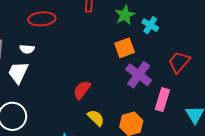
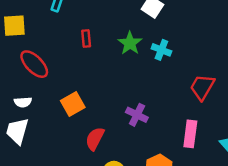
red ellipse: (42, 19) -> (34, 64), turned 60
orange square: (125, 48) -> (73, 104), moved
purple cross: (139, 75) -> (137, 115), moved, size x0.7

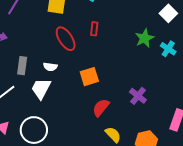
red rectangle: (86, 38) -> (94, 29), moved

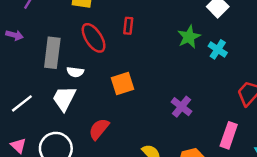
gray rectangle: (22, 66) -> (52, 53), moved, size x1.4
red semicircle: (101, 108) -> (99, 129), moved

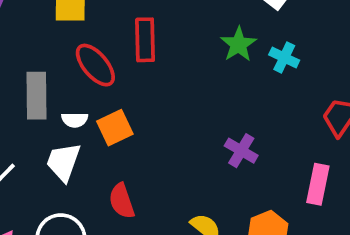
red rectangle: (128, 26) -> (145, 40), size x1.6
orange square: (122, 84) -> (115, 128), moved
red semicircle: (99, 129) -> (122, 201), turned -50

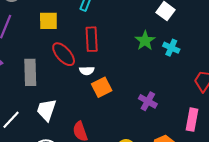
white semicircle: (75, 120) -> (87, 71), moved
orange square: (115, 128) -> (102, 87), moved

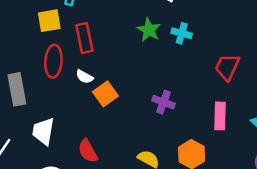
yellow square: (48, 21) -> (49, 21), moved
red ellipse: (64, 54) -> (53, 61), turned 55
white semicircle: (87, 71) -> (84, 77), turned 40

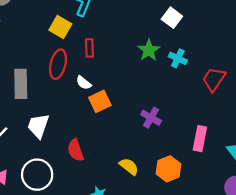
yellow square: (49, 21) -> (60, 27), turned 30
red rectangle: (84, 38) -> (89, 48), size x0.7
red trapezoid: (227, 67) -> (214, 79), moved

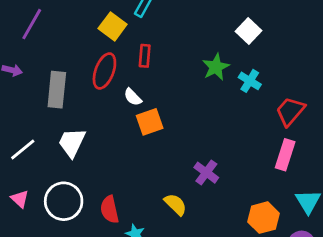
purple cross: (151, 118) -> (206, 173), moved
pink rectangle: (200, 139) -> (285, 155), moved
red semicircle: (75, 150) -> (110, 209), moved
orange hexagon: (168, 169) -> (264, 218), moved

